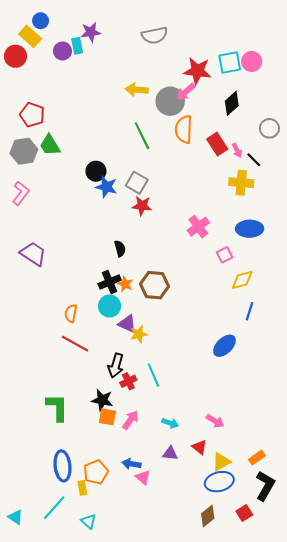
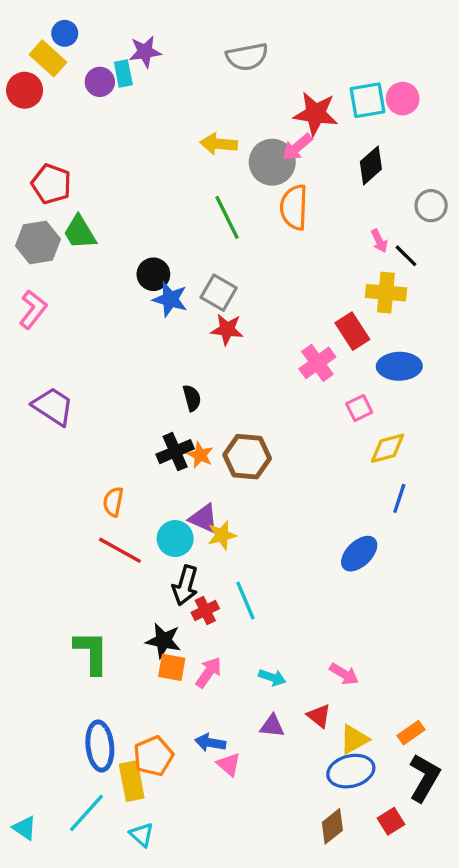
red rectangle: (217, 144) -> (352, 331), moved
cyan circle: (110, 306) -> (175, 539), moved
yellow rectangle: (82, 488) -> (132, 781), size x1.6

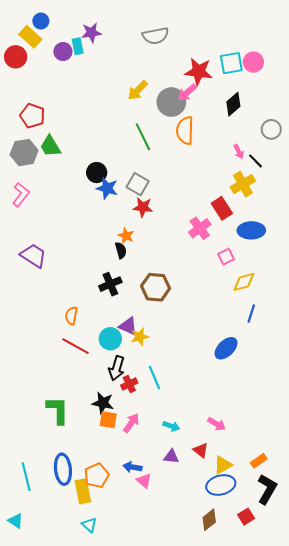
yellow arrow: (219, 144) -> (138, 90), turned -50
yellow cross: (386, 293) -> (243, 184), turned -35
orange star: (200, 455) -> (126, 236), moved
cyan line: (86, 813) -> (26, 477), moved, turned -56

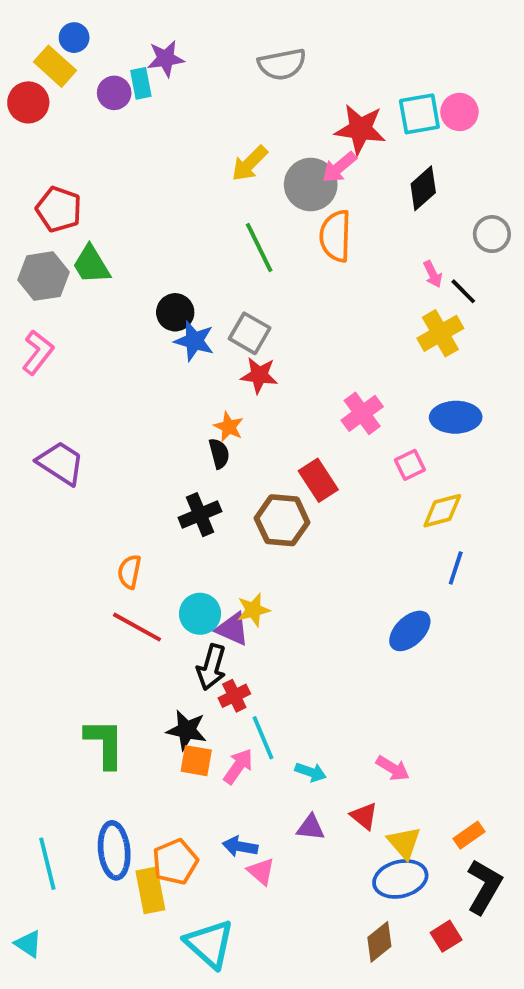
red rectangle: (222, 208) -> (318, 480), moved
purple triangle: (128, 326) -> (232, 629), moved
cyan line: (154, 378) -> (263, 738), moved
yellow triangle: (223, 465) -> (404, 843), turned -42
cyan triangle: (89, 525) -> (210, 944), moved, size x1.8

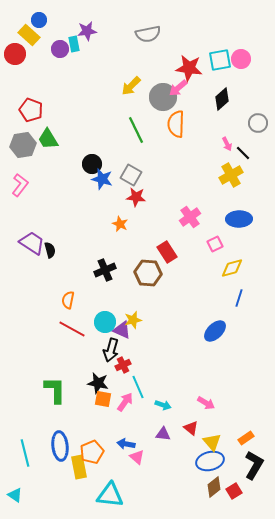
black semicircle: (219, 453) -> (50, 250), moved
brown diamond: (379, 942) -> (214, 487), moved
cyan triangle: (210, 944) -> (110, 495), turned -36

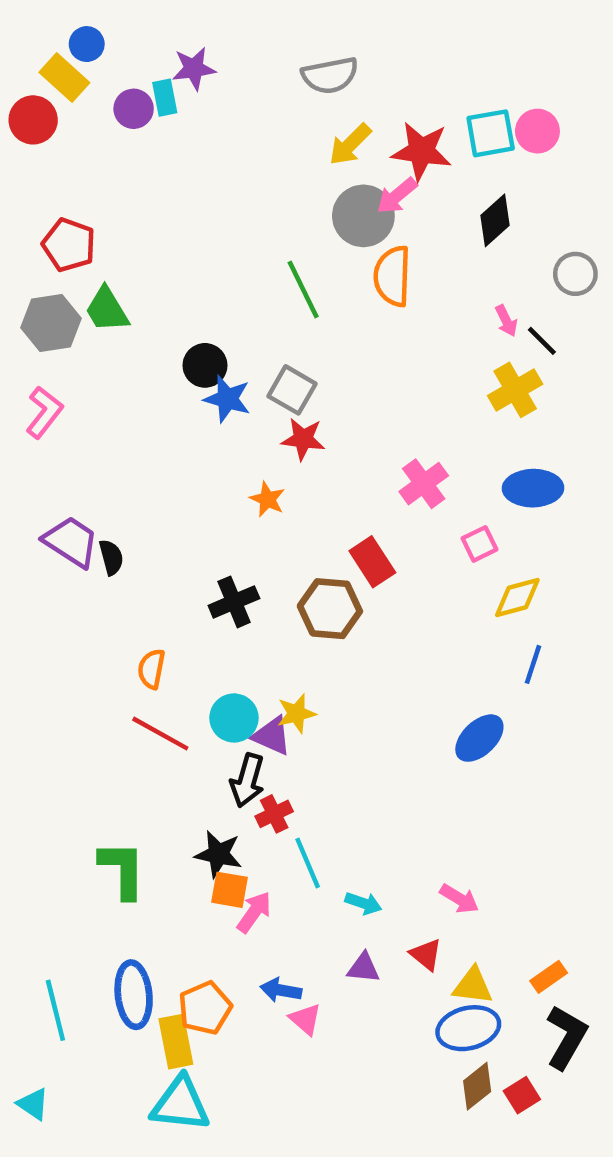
yellow arrow: (131, 86) -> (350, 144), moved
pink arrow: (125, 402) -> (254, 912), moved
yellow triangle: (212, 442) -> (473, 986), turned -42
cyan triangle: (110, 495) -> (180, 1104), moved

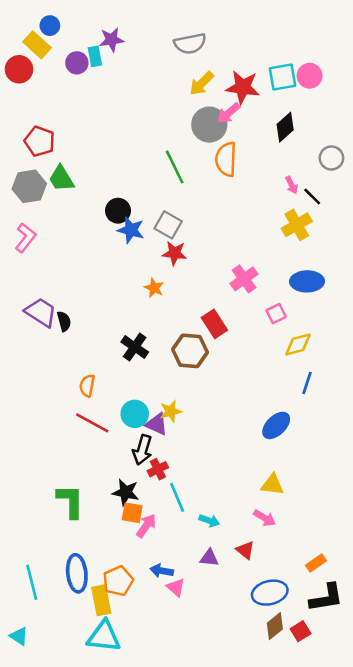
black cross: (234, 602) -> (135, 347), turned -32
yellow triangle: (473, 986) -> (272, 485), moved
black L-shape: (566, 1037) -> (326, 598), turned 51

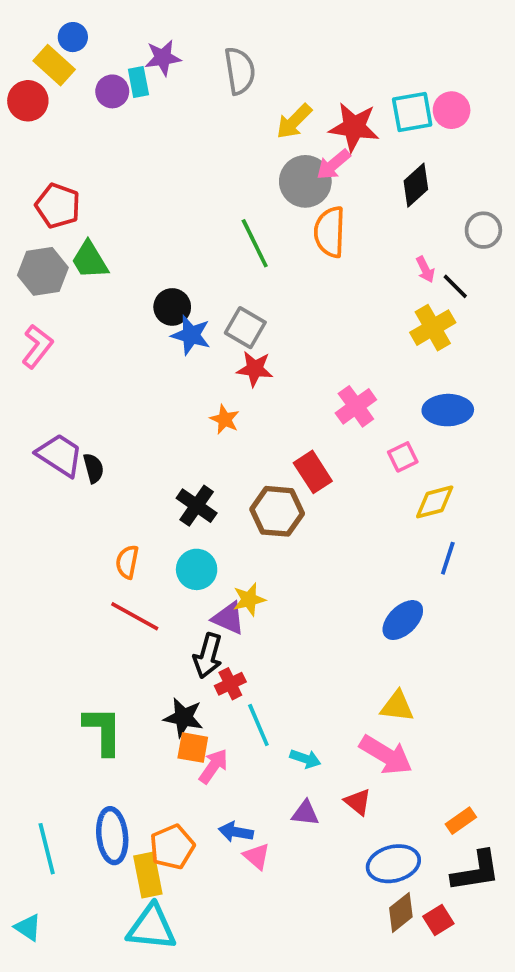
gray semicircle: (190, 44) -> (240, 71), moved, turned -88
cyan circle: (135, 414) -> (197, 569), moved
pink arrow: (265, 518) -> (386, 755), size x1.6

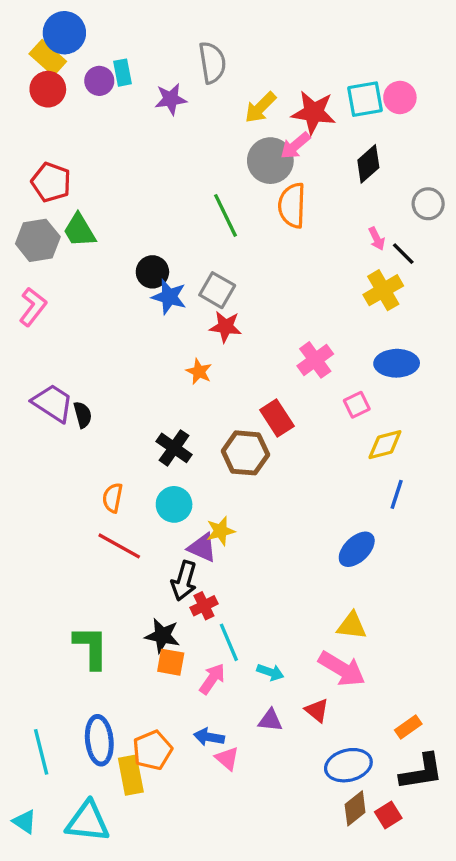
blue circle: (73, 37) -> (64, 33), size x1.6
purple star: (163, 58) -> (171, 99), moved
red circle: (28, 101) -> (48, 89), moved
pink arrow: (213, 766) -> (212, 679), moved
cyan triangle: (152, 927) -> (88, 822), moved

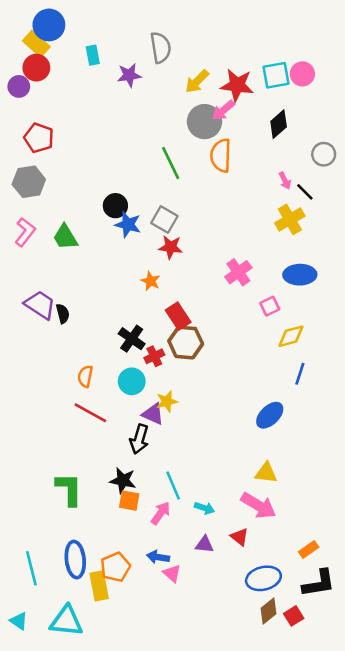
purple circle: (99, 81) -> (19, 86), moved
green trapezoid: (79, 230) -> (65, 237), moved
red rectangle: (277, 418) -> (178, 316), moved
red cross: (204, 606) -> (154, 356), moved

